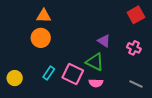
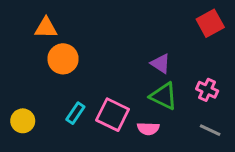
orange triangle: (44, 16) -> (46, 28), moved
pink cross: (134, 48) -> (207, 90), moved
green triangle: (95, 62) -> (164, 96), moved

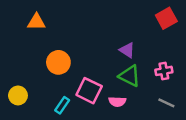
orange circle: (63, 59) -> (58, 62), moved
pink cross: (207, 90) -> (164, 71), turned -35
cyan rectangle: (75, 113) -> (62, 105), moved

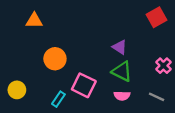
pink cross: (164, 71) -> (163, 66), moved, turned -35
pink semicircle: (117, 102) -> (122, 96), moved

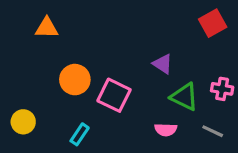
pink cross: (163, 66) -> (222, 89), turned -35
green triangle: (122, 71) -> (184, 97), moved
pink square: (84, 85) -> (114, 95), moved

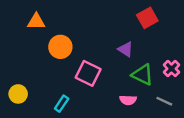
red square: (213, 23) -> (147, 18), moved
orange circle: (75, 80) -> (60, 47), moved
pink cross: (222, 89) -> (171, 69), turned 35

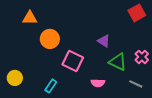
red square: (147, 18) -> (137, 13), moved
pink semicircle: (128, 100) -> (98, 83), moved

